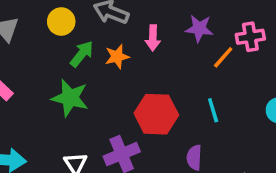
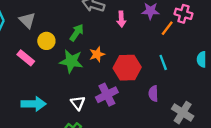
yellow circle: (61, 22) -> (46, 41), moved
pink cross: (250, 37) -> (183, 14), turned 30
orange star: (117, 57) -> (97, 54), moved

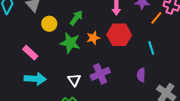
pink rectangle: (26, 58) -> (30, 53), moved
red hexagon: (127, 68) -> (119, 35), moved

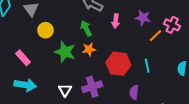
green arrow: (76, 18) -> (86, 28), moved, turned -70
red hexagon: (119, 35) -> (118, 64), moved

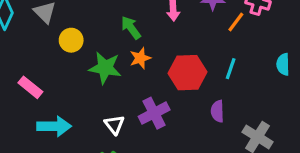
pink rectangle: (23, 58) -> (30, 87), moved
cyan line: (147, 66) -> (231, 69), turned 40

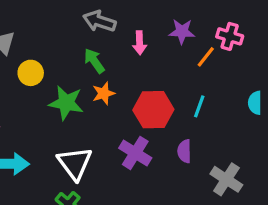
purple cross: (154, 113) -> (135, 153), moved, turned -32
white triangle: (114, 125) -> (75, 163), size x1.6

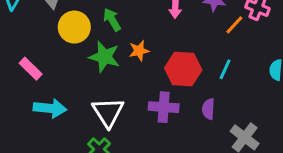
green arrow: (94, 61) -> (112, 20), moved
yellow circle: (31, 73) -> (74, 27), size x1.4
purple cross: (135, 153) -> (164, 107), turned -32

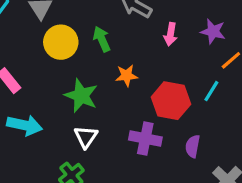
green star: (104, 57) -> (81, 96), moved
cyan line: (225, 69) -> (211, 91), moved
white triangle: (108, 112) -> (86, 137), size x0.7

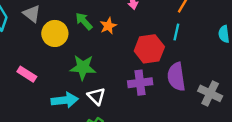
orange star: (127, 76) -> (108, 26), moved
cyan arrow: (25, 125) -> (65, 100), moved
purple semicircle: (193, 146) -> (176, 77), size x1.6

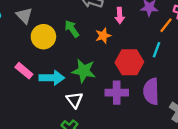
orange star: (108, 26) -> (103, 36), moved
green star: (83, 67) -> (84, 71), moved
pink rectangle: (27, 74) -> (24, 71), moved
cyan arrow: (65, 100) -> (52, 78), moved

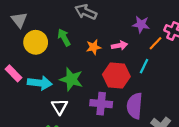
pink arrow: (120, 15) -> (119, 45), moved, turned -104

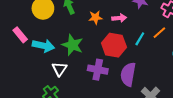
orange line: (155, 43) -> (159, 33), moved

